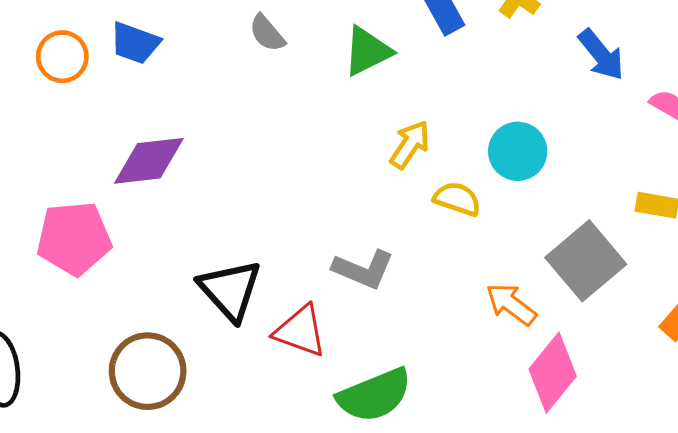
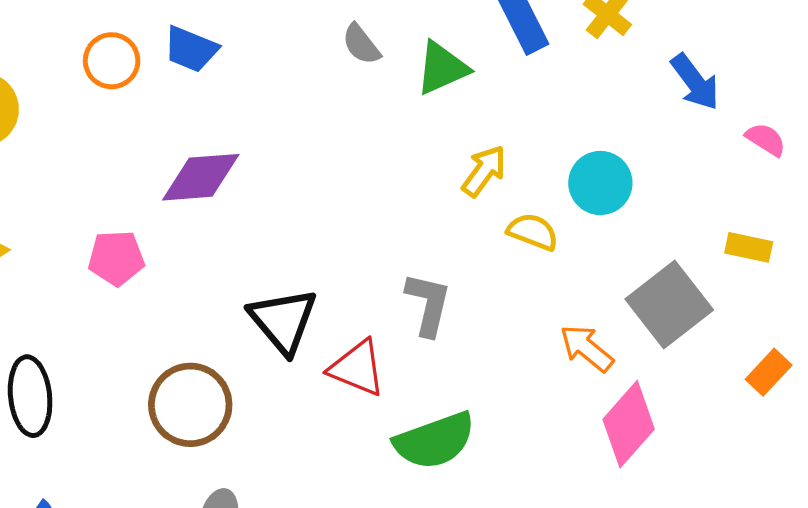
gray semicircle: (267, 33) -> (361, 44), moved
pink pentagon: (74, 238) -> (116, 258), size x0.7
gray L-shape: (363, 269) -> (428, 304), turned -102

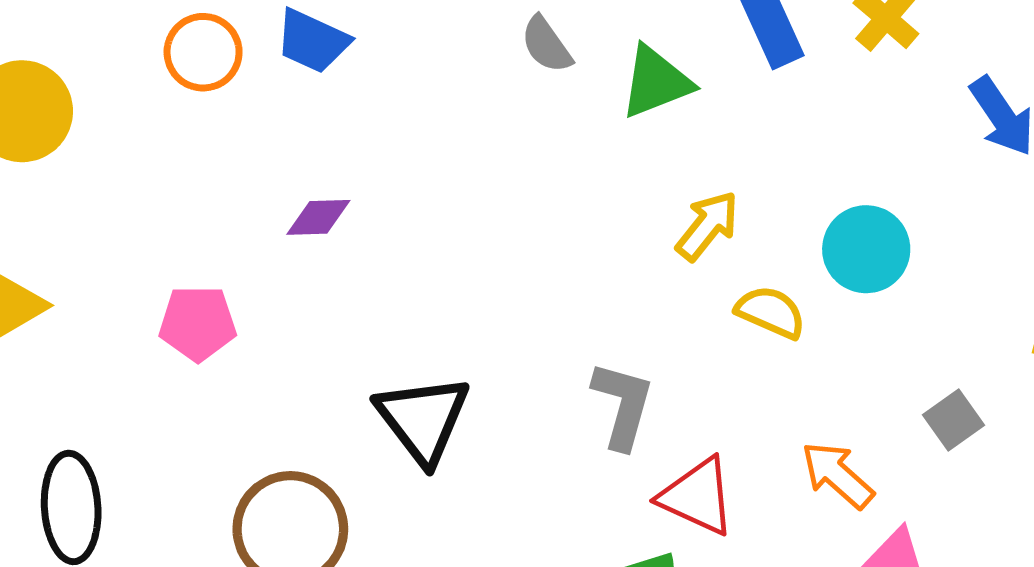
purple diamond: (201, 177) -> (318, 217), size x0.6
gray square: (669, 305) -> (953, 420), size x0.5
red triangle: (357, 368) -> (697, 496), moved

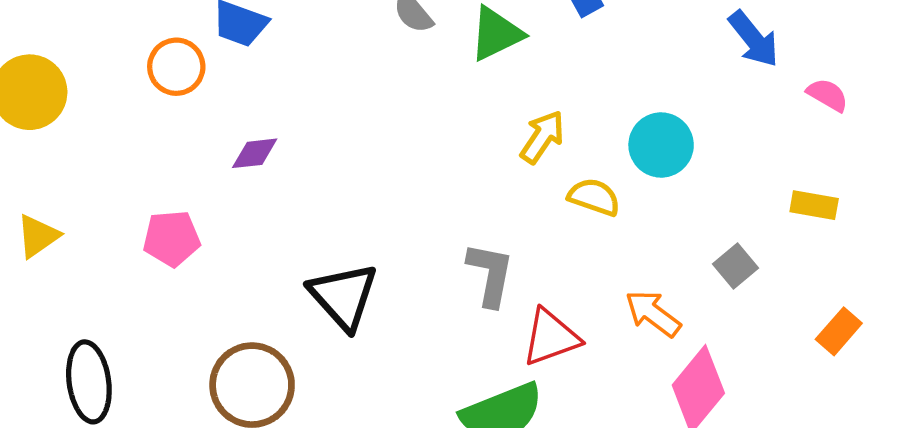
orange circle: (203, 52) -> (176, 67), moved
red triangle: (697, 496) -> (551, 337), turned -40

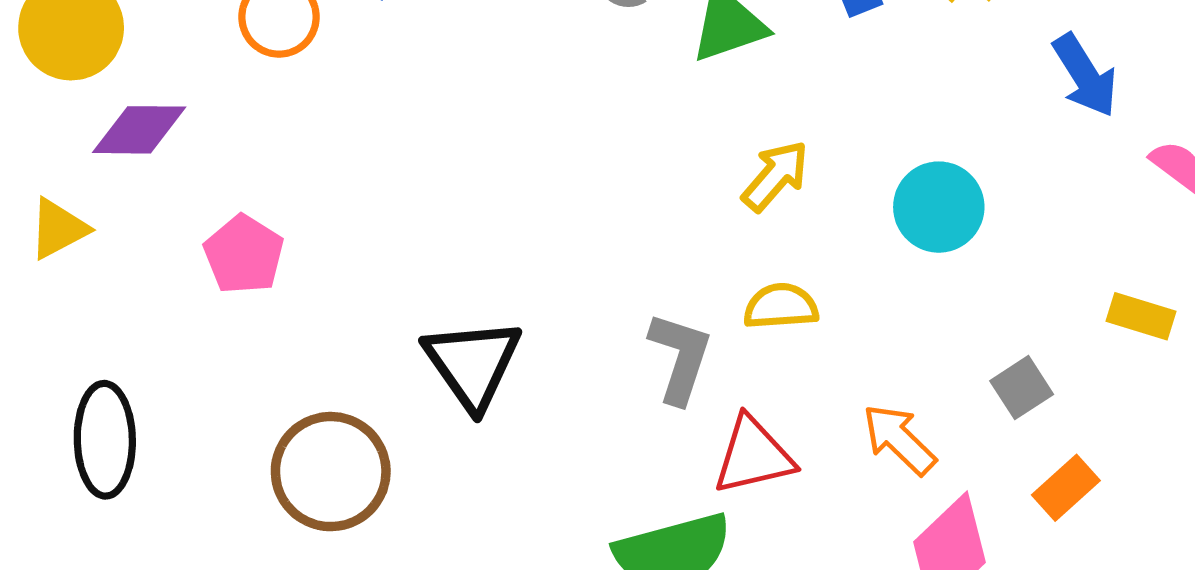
purple diamond: (255, 153) -> (139, 130), moved, size x1.4
yellow semicircle: (594, 197) -> (781, 306), moved, turned -30
pink pentagon: (172, 238) -> (244, 255), turned 30
orange rectangle: (839, 331) -> (1066, 488), moved

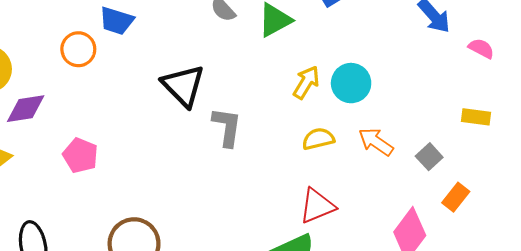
cyan circle: (939, 207) -> (351, 83), moved
gray L-shape: (680, 358) -> (227, 127), moved
black triangle: (473, 364) -> (183, 86), moved
orange arrow: (899, 439) -> (376, 142), moved

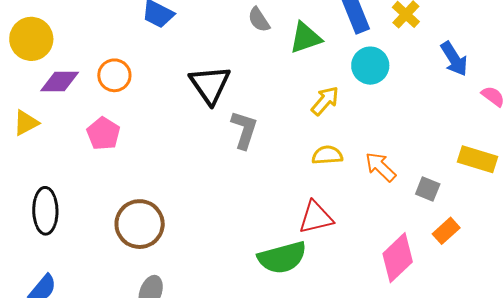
orange circle: (78, 49) -> (114, 75), moved
cyan circle: (351, 83) -> (370, 66), moved
yellow rectangle: (476, 117) -> (477, 159), size x1.4
gray square: (429, 157) -> (428, 189), turned -35

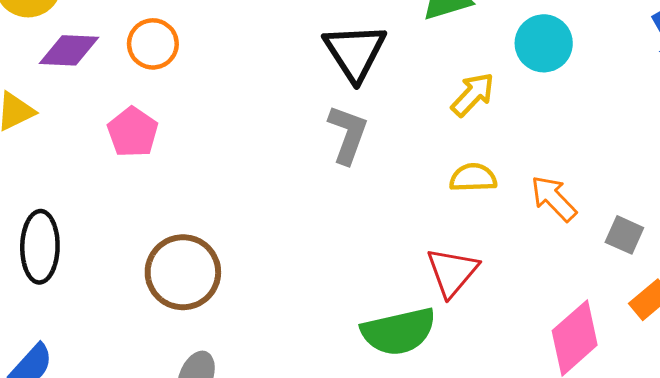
black triangle: (210, 85) -> (355, 52), moved
red triangle: (316, 217) -> (452, 272), turned -39

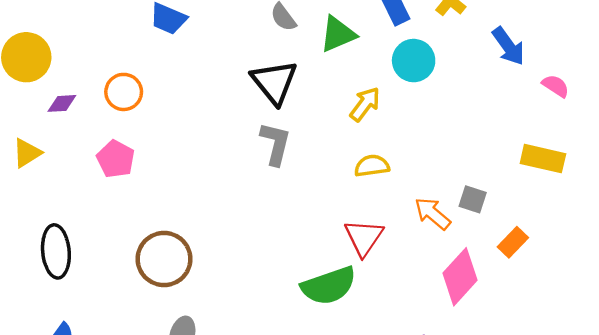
purple diamond: (69, 50) -> (62, 103), size x0.7
orange arrow: (554, 198) -> (433, 214), moved
gray square: (624, 235) -> (473, 199), moved

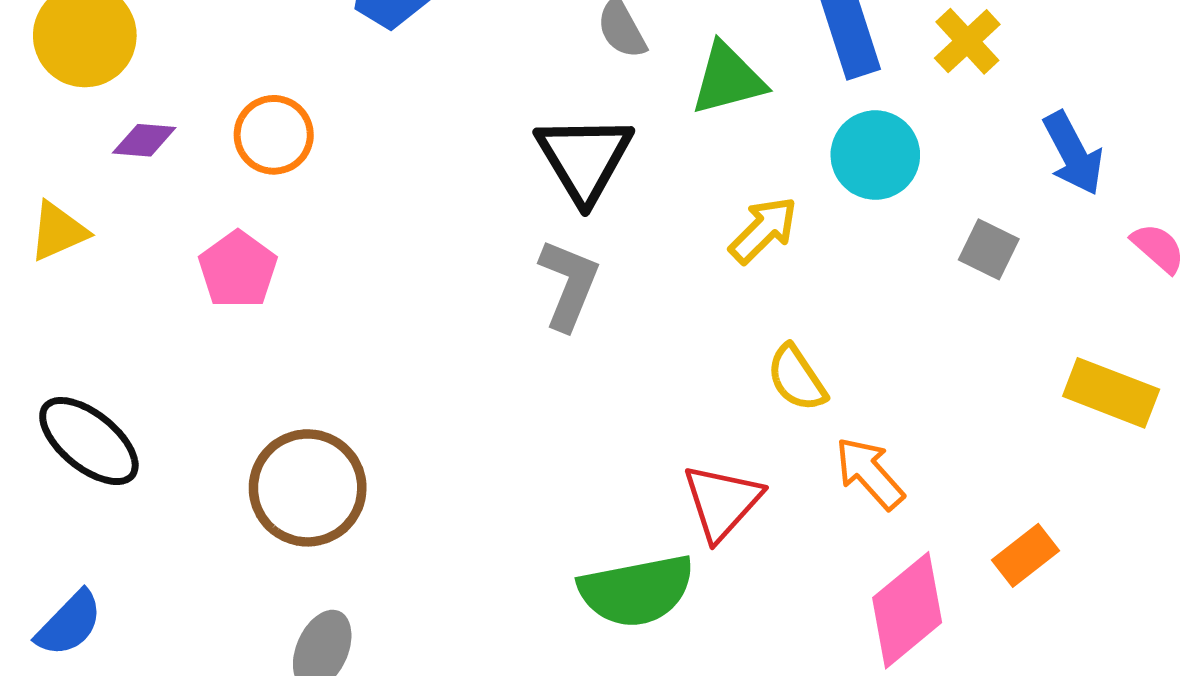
yellow semicircle: (372, 166) -> (797, 378), moved, turned -124
gray square: (473, 199) -> (989, 249), moved
black ellipse: (56, 251) -> (89, 441), turned -54

